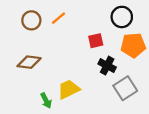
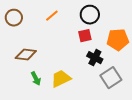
black circle: (122, 17) -> (90, 15), moved
brown circle: (31, 20) -> (14, 18), moved
green arrow: (46, 101) -> (36, 79), moved

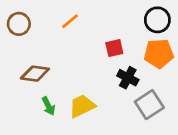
black circle: (90, 15) -> (157, 20), moved

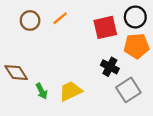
brown circle: (19, 24) -> (30, 20), moved
red square: (114, 48) -> (105, 27), moved, size x1.5
brown diamond: (35, 74) -> (16, 73), moved, turned 50

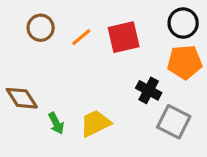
orange line: (60, 18) -> (81, 37), moved
red square: (105, 27) -> (124, 37), moved
gray square: (128, 90) -> (174, 122), turned -30

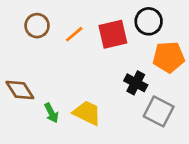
black circle: (183, 23) -> (149, 21), moved
yellow trapezoid: (95, 123) -> (87, 113), turned 52

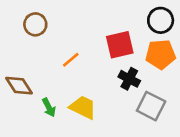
black circle: (149, 21) -> (161, 20), moved
orange line: (74, 34) -> (71, 60), moved
red square: (113, 34) -> (120, 45), moved

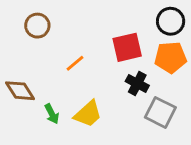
yellow trapezoid: (83, 107) -> (88, 114), turned 112

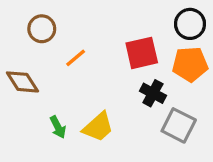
orange line: (75, 63) -> (76, 58), moved
brown diamond: (20, 91) -> (22, 82), moved

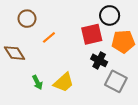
black circle: (190, 24) -> (110, 15), moved

